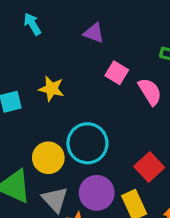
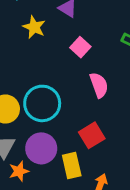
yellow star: (52, 89) -> (34, 27), moved
pink semicircle: (150, 92) -> (99, 85), moved

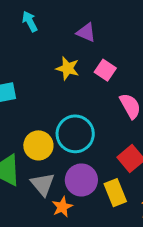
yellow star: (34, 27) -> (68, 68), moved

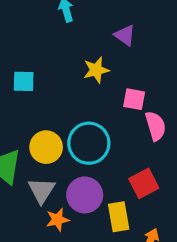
yellow star: (68, 68) -> (96, 70), turned 30
pink square: (105, 70) -> (134, 99), moved, turned -36

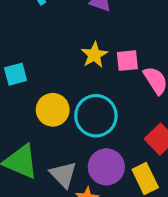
yellow star: (96, 70) -> (94, 55), moved
yellow circle: (46, 147) -> (53, 110), moved

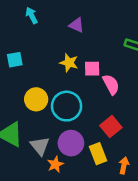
yellow star: (94, 55) -> (69, 63), turned -30
cyan square: (16, 74) -> (15, 60), moved

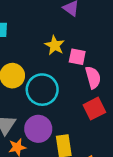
red square: (111, 127) -> (94, 109), moved

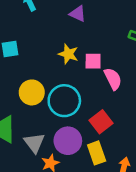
red square: (94, 109) -> (101, 122), moved

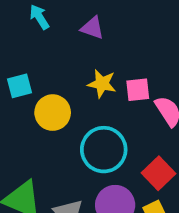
purple triangle: (78, 14) -> (92, 28), moved
yellow circle: (32, 92) -> (53, 113), moved

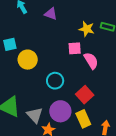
yellow star: (102, 84) -> (87, 29), moved
cyan circle: (104, 150) -> (55, 81), size x0.7

